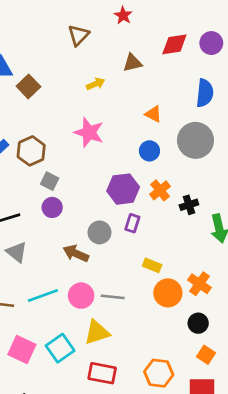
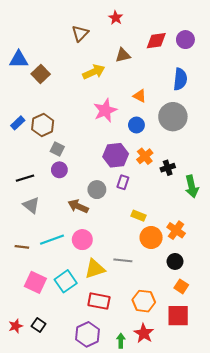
yellow arrow: (96, 84) -> (94, 72), size x1.5
pink star: (89, 132) -> (105, 110), moved, turned 30
gray line: (113, 297) -> (123, 260), moved

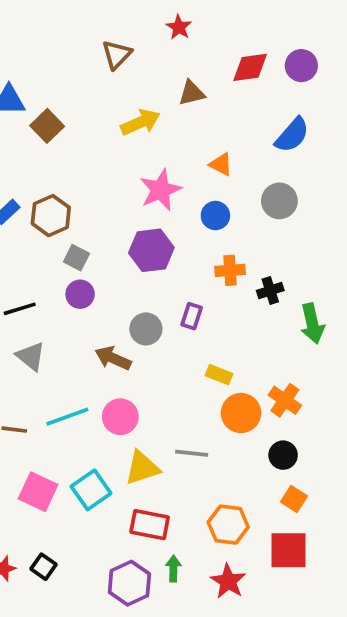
blue semicircle: (180, 79) -> (292, 135), turned 35
gray circle: (173, 117) -> (279, 201), size x0.7
purple hexagon: (116, 155) -> (151, 250), moved
orange cross: (145, 156) -> (230, 270), turned 35
green arrow: (121, 341) -> (173, 568), moved

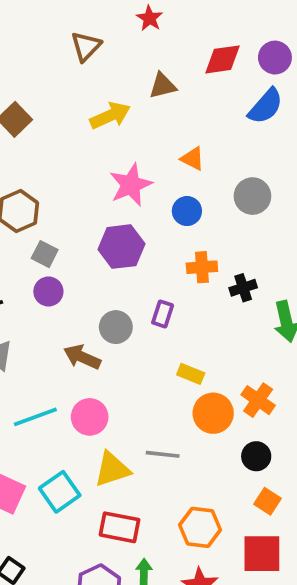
blue semicircle: (292, 135) -> (266, 106), moved

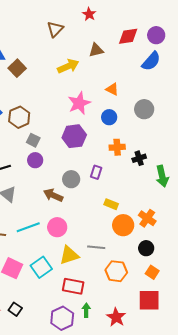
orange hexagon: (200, 527) -> (116, 271), moved

